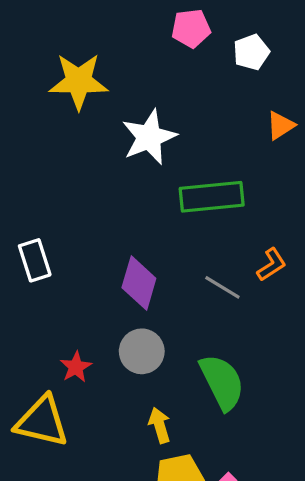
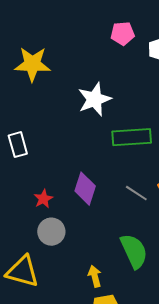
yellow star: (79, 81) -> (32, 64), moved
white rectangle: (35, 260) -> (18, 145), moved
gray circle: (142, 351) -> (51, 232), moved
red star: (76, 367) -> (43, 199), moved

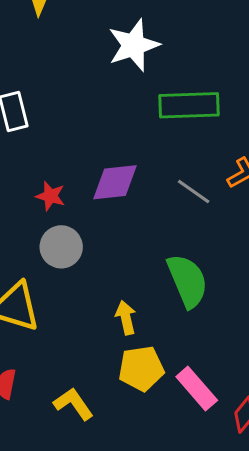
purple diamond: (85, 189) -> (115, 182), turned 64
red star: (43, 199) -> (50, 196), turned -30

